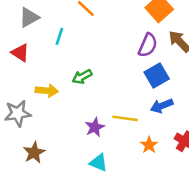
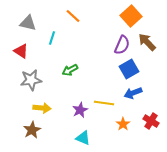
gray triangle: (29, 17) -> (28, 23), turned 42
yellow arrow: (47, 91) -> (42, 108), moved
gray star: (18, 113) -> (31, 80), moved

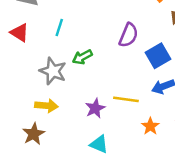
cyan line: (52, 38) -> (59, 28), moved
purple semicircle: (122, 45) -> (128, 35), moved
gray star: (31, 80) -> (53, 71), moved, turned 30

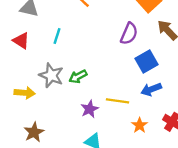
purple semicircle: (128, 35) -> (129, 34), moved
green arrow: (82, 57) -> (78, 77), moved
yellow arrow: (46, 106) -> (25, 93), moved

